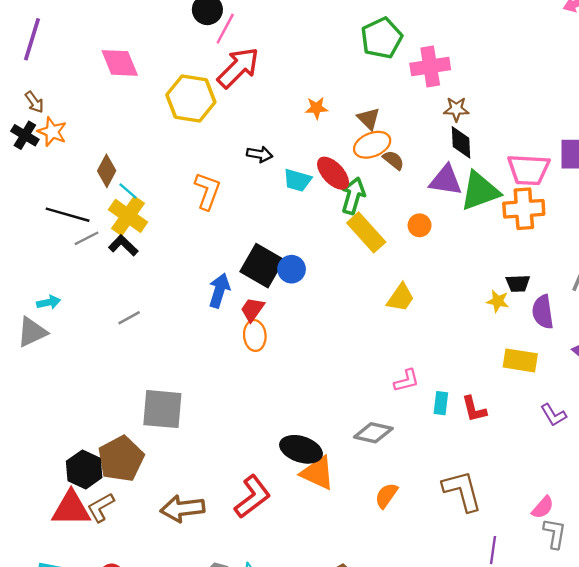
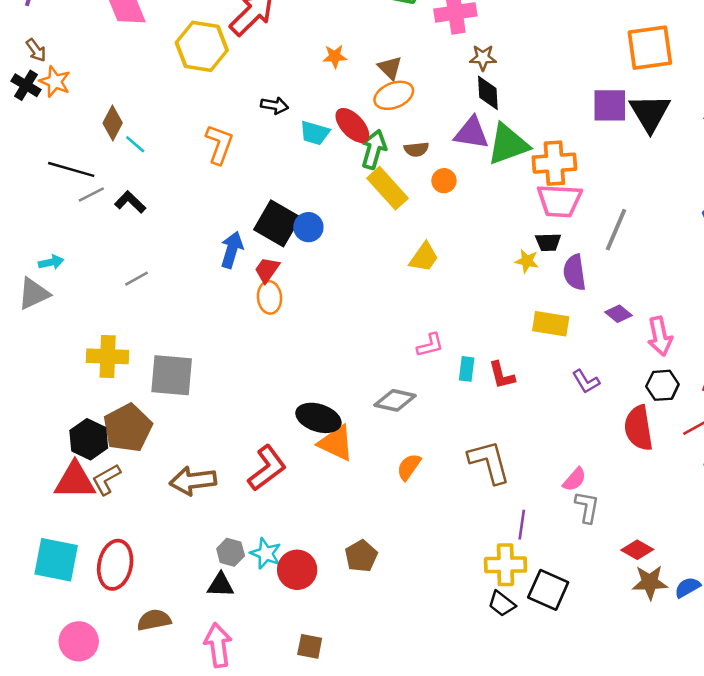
brown semicircle: (393, 160) -> (416, 149), moved, turned 135
pink trapezoid: (529, 170) -> (559, 201), moved
yellow cross: (128, 216) -> (108, 356), moved, turned -33

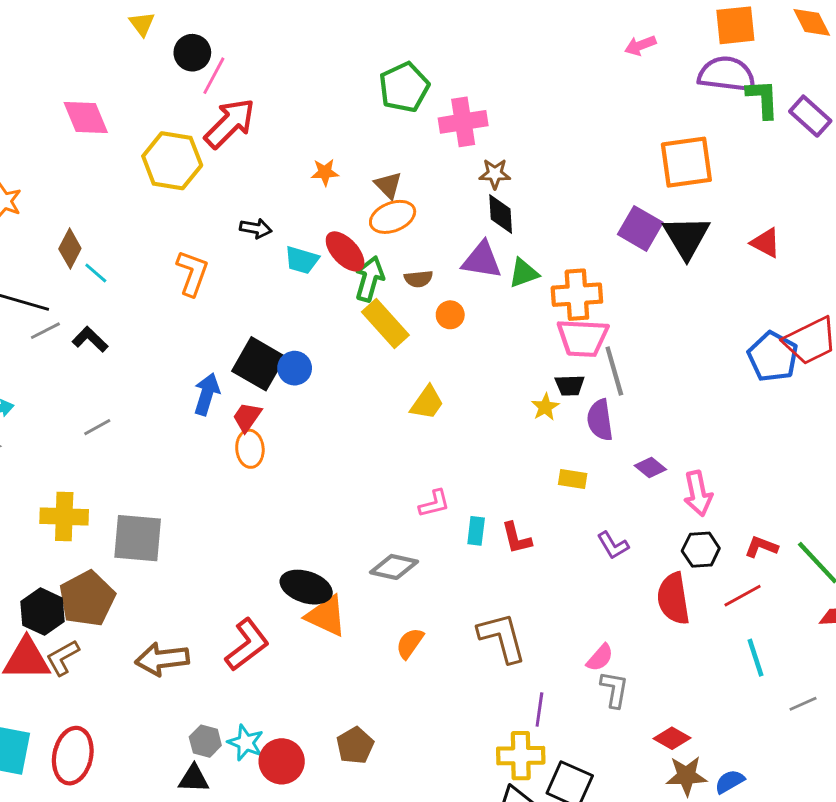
purple square: (610, 105) -> (640, 228), turned 30
green triangle: (508, 144) -> (524, 273), size x0.6
gray line: (616, 230) -> (614, 371), moved, turned -39
yellow star: (527, 261) -> (545, 407), turned 30
yellow rectangle: (551, 324) -> (573, 479), size x0.7

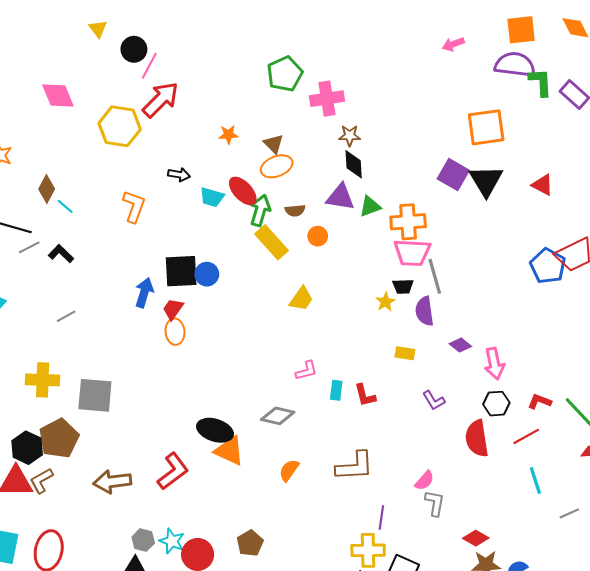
black square: (259, 364) -> (181, 271), turned -33
brown L-shape: (502, 637) -> (355, 466), turned 102

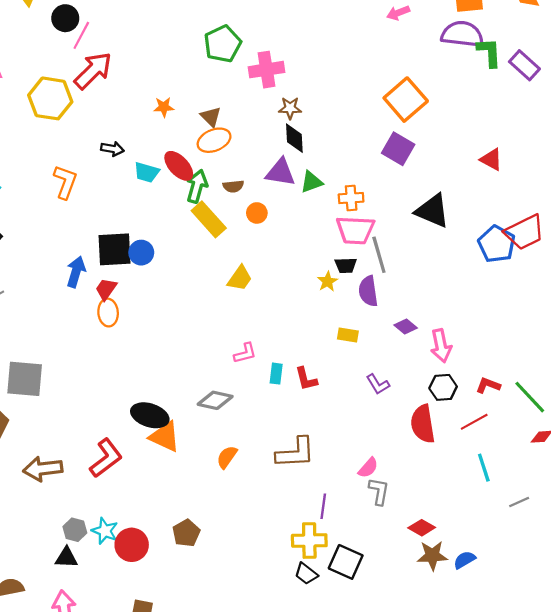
orange square: (486, 127) -> (406, 100), moved, turned -33
black triangle: (486, 181) -> (432, 211), moved, turned -36
orange cross: (408, 222) -> (351, 198), size x0.7

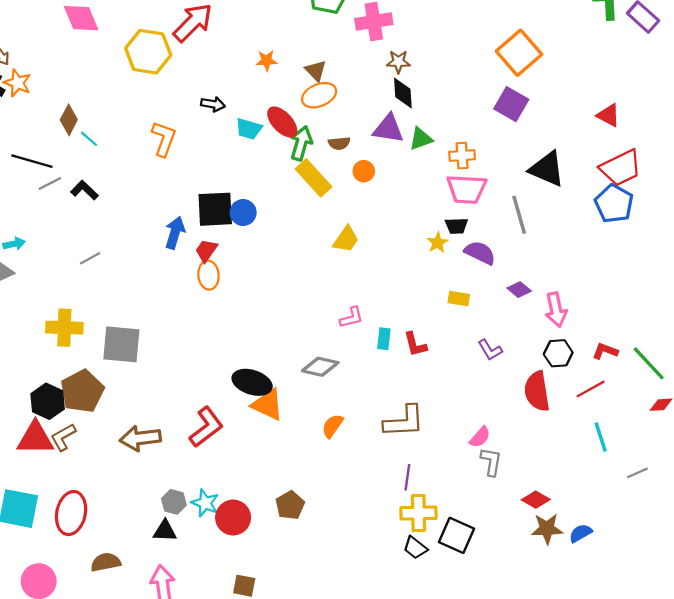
red trapezoid: (524, 232) -> (621, 168), moved
gray line: (379, 255) -> (519, 215), moved
purple semicircle: (368, 291) -> (480, 253), turned 124
purple line: (323, 506) -> (407, 477), moved

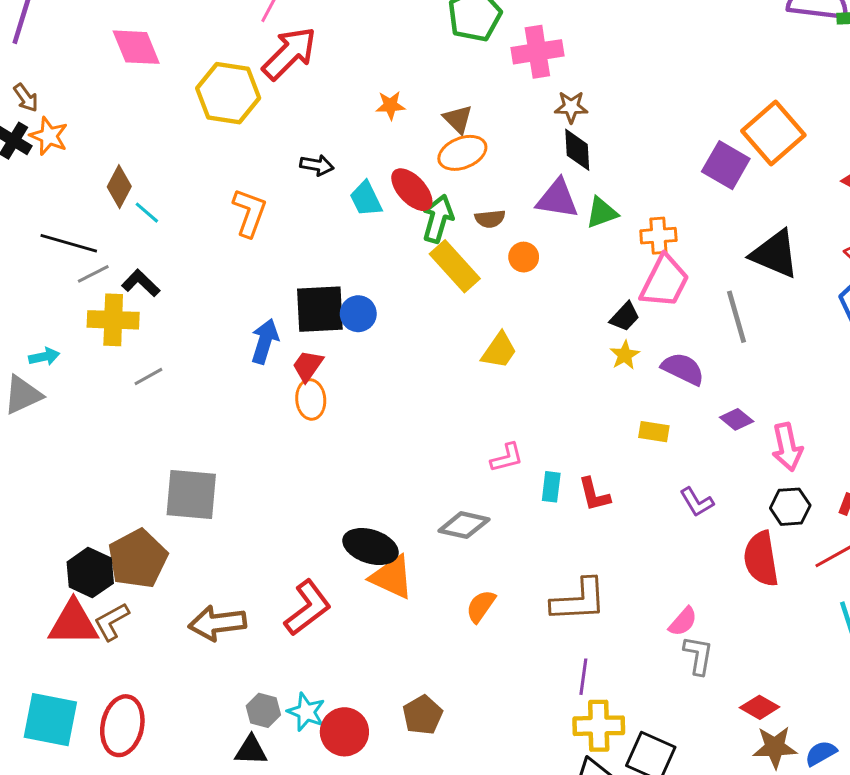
orange square: (519, 53) -> (773, 133), moved
cyan trapezoid: (249, 129) -> (366, 199), turned 48
pink trapezoid: (467, 189) -> (665, 282), turned -66
black trapezoid: (456, 226) -> (625, 317), moved, turned -45
yellow cross: (64, 328) -> (113, 320), moved

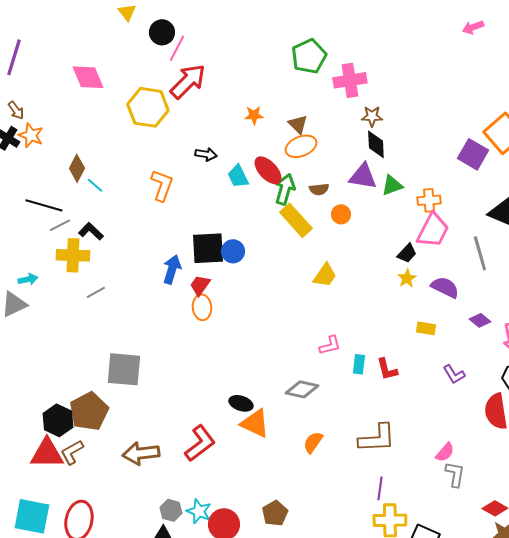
black ellipse: (370, 547) -> (241, 403), size x0.7

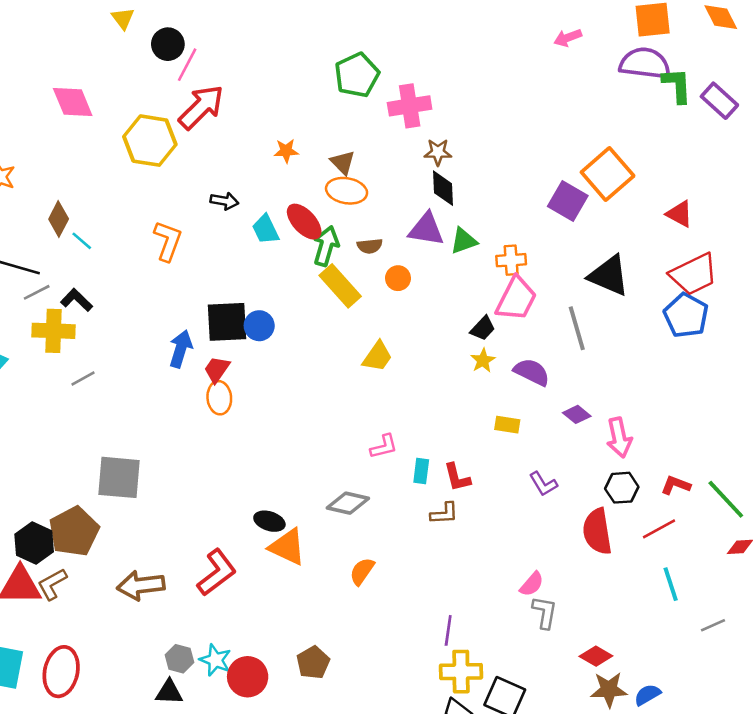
orange ellipse: (301, 146) -> (347, 191), turned 32
brown L-shape: (377, 438) -> (444, 513), moved, size x0.6

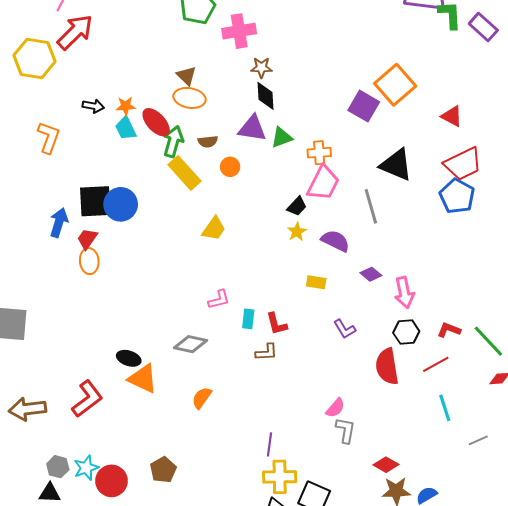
orange star: (286, 151) -> (126, 106), moved
blue circle: (259, 326) -> (121, 204), size x1.4
cyan star: (215, 660) -> (86, 468), turned 30

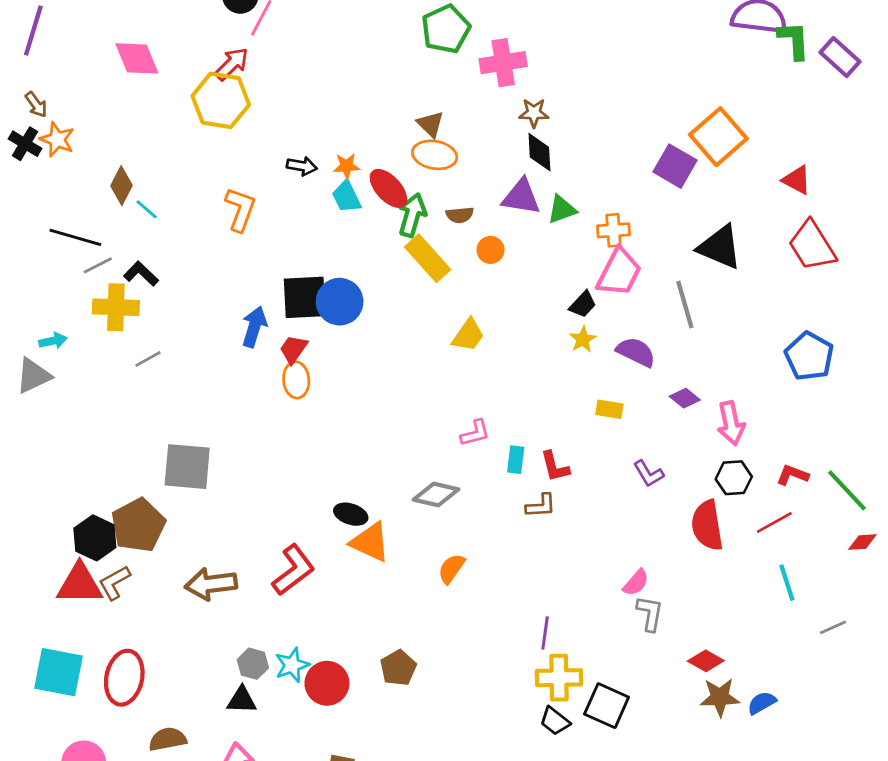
red arrow: (75, 32) -> (232, 64), moved, size x0.7
red trapezoid: (463, 164) -> (812, 246), turned 84
blue pentagon: (457, 196) -> (809, 356), moved

